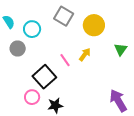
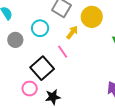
cyan circle: (32, 29) -> (40, 28), moved
yellow arrow: (85, 55) -> (72, 32), moved

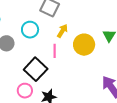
yellow circle: (92, 17) -> (84, 45), moved
pink line: (63, 52) -> (55, 51), turned 40

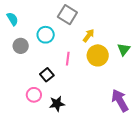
yellow arrow: (62, 31) -> (89, 36), moved
black square: (36, 69) -> (47, 75), size x0.6

